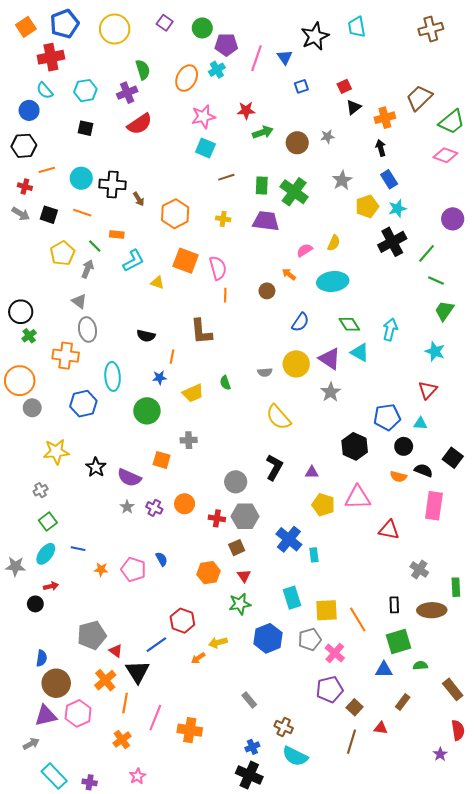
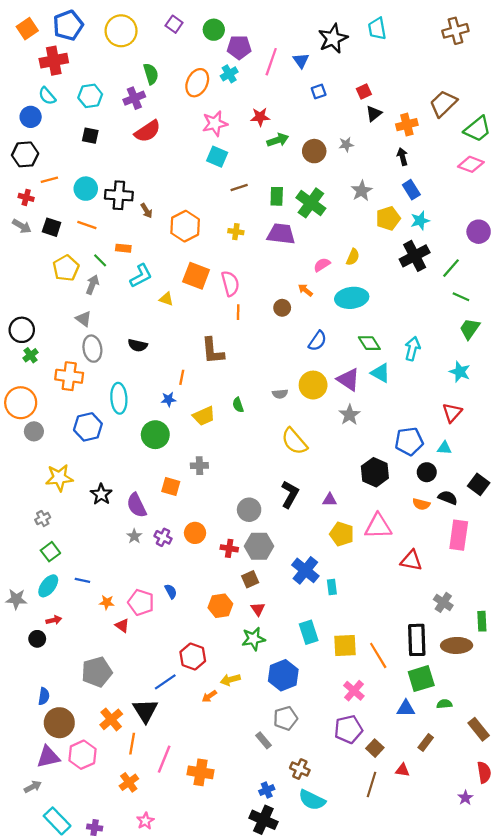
black semicircle: (146, 336) -> (138, 345), moved
purple semicircle: (129, 478) -> (137, 505), turned 40
black rectangle: (394, 605) -> (417, 640), size x1.8
gray pentagon: (310, 639) -> (285, 718), moved
red triangle: (116, 651) -> (122, 626), moved

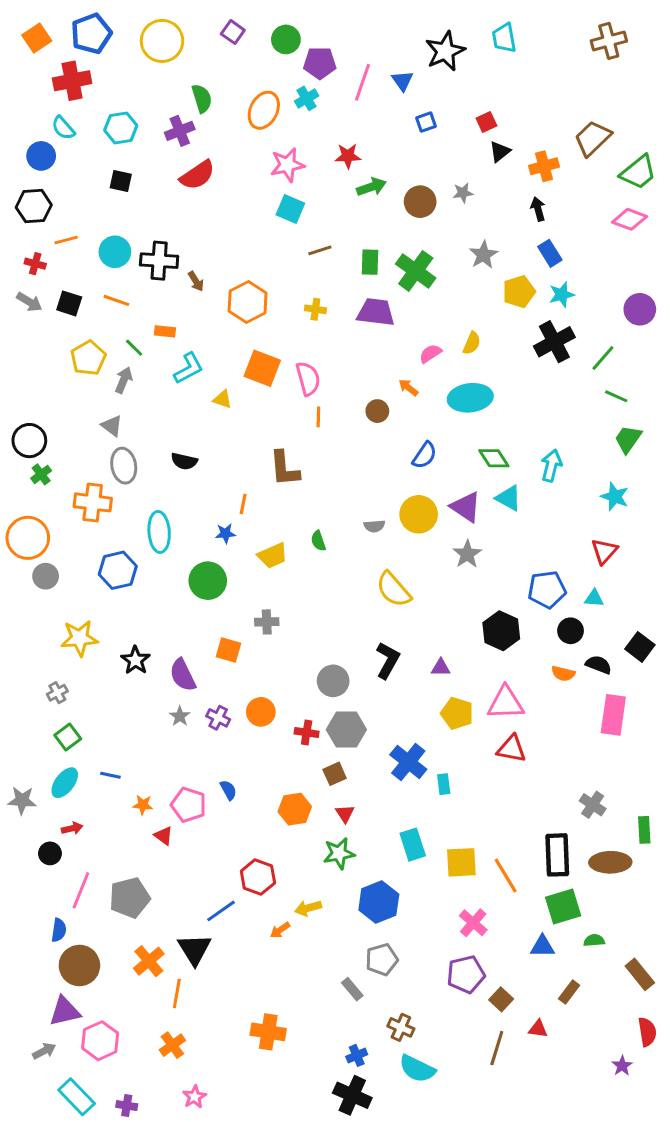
red triangle: (411, 560) -> (512, 749), moved
pink hexagon: (82, 755) -> (100, 1041), moved
pink line: (164, 759) -> (81, 890), moved

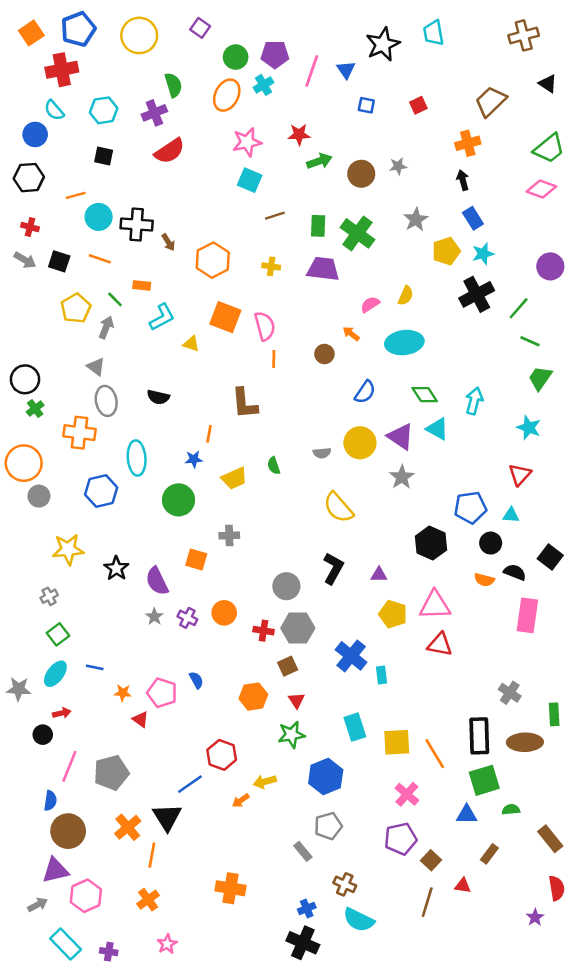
green circle: (286, 39) -> (236, 57), moved
blue square: (426, 122) -> (366, 105), turned 30
brown trapezoid: (593, 138) -> (491, 101), moved
black triangle: (500, 152) -> (548, 84), moved, turned -48
orange line: (66, 240) -> (76, 195), moved

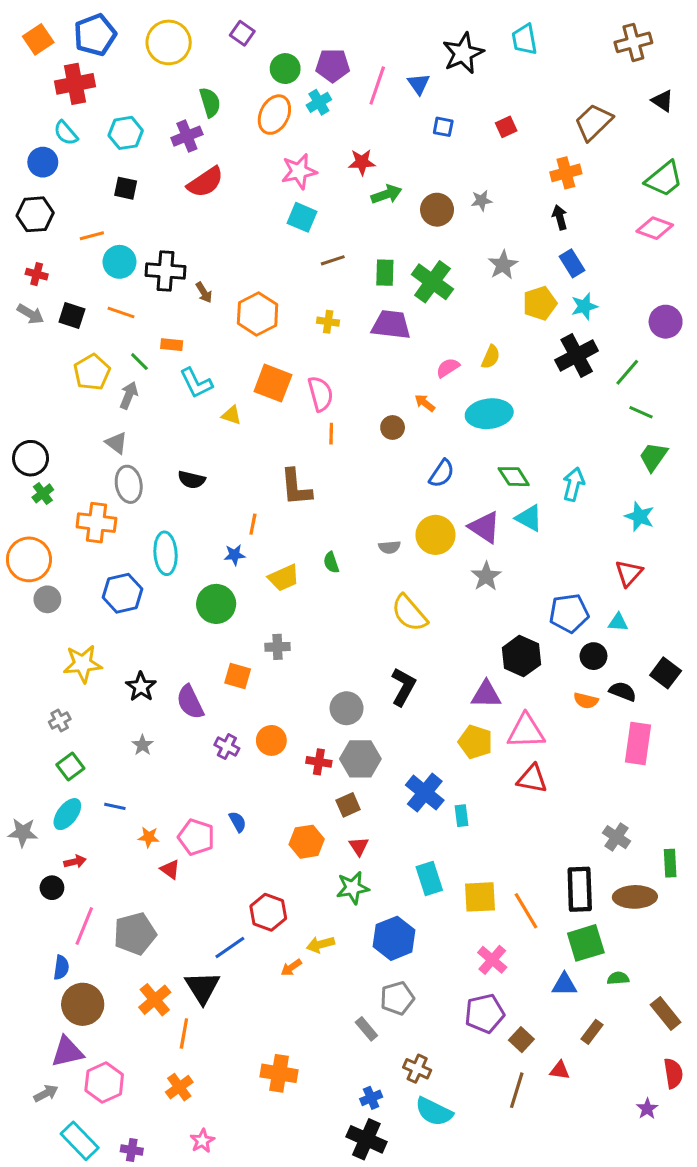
cyan L-shape: (162, 317) -> (196, 383), turned 92
purple triangle: (379, 575) -> (486, 694), moved, size x1.5
gray star: (154, 617) -> (142, 745), moved

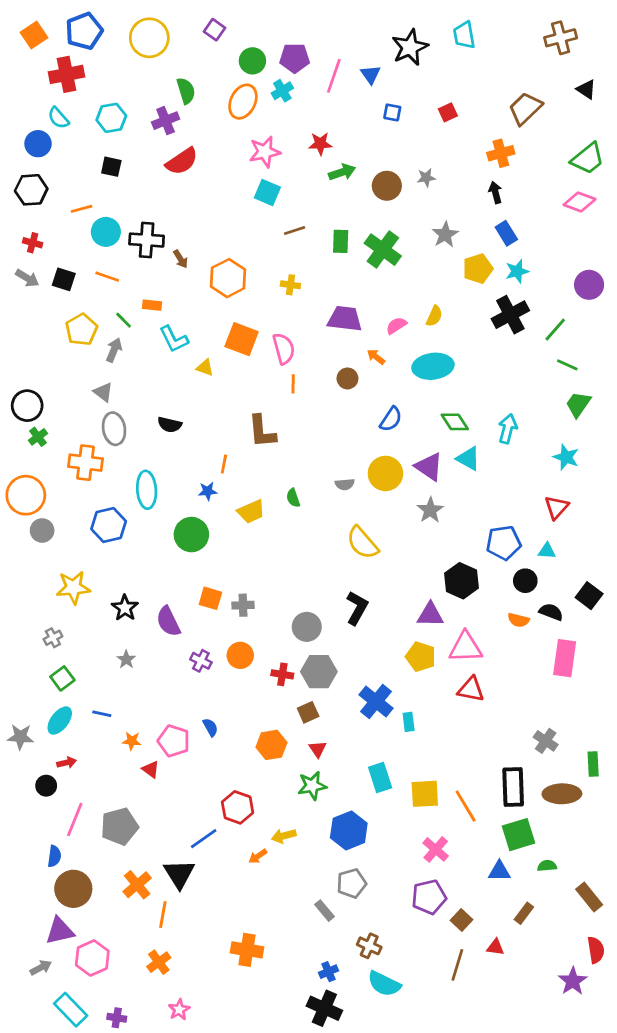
purple trapezoid: (391, 325) -> (345, 319), moved
gray cross: (277, 647) -> (243, 605), moved
purple star: (647, 1109) -> (573, 981), size x1.5

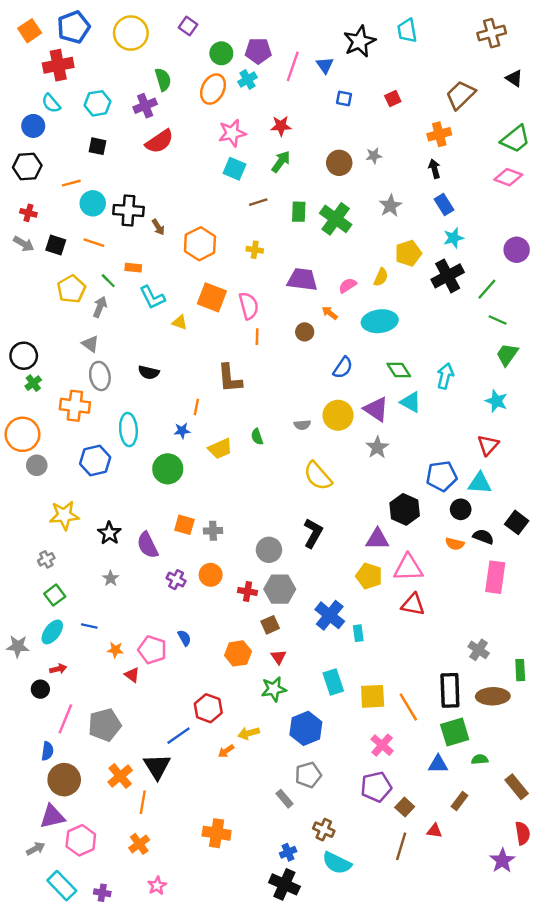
green arrow: (342, 172) -> (281, 162), moved, turned -35
yellow pentagon: (478, 269) -> (408, 253), moved
cyan triangle: (547, 551) -> (480, 483), size x1.5

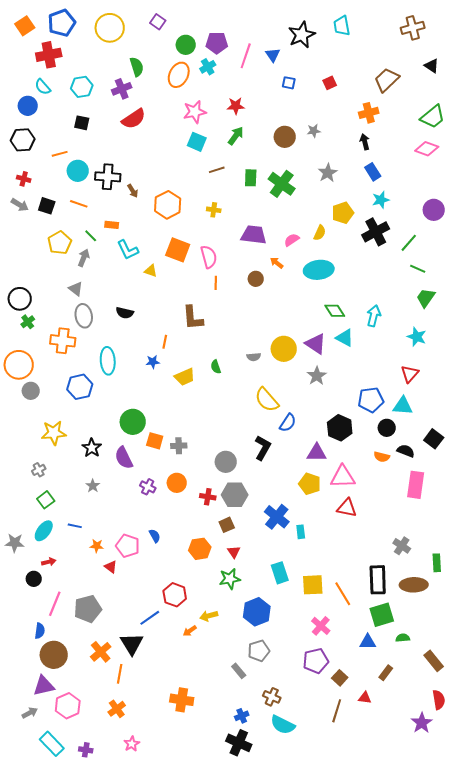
blue semicircle: (343, 368) -> (288, 423), moved
green circle: (168, 469) -> (133, 422), moved

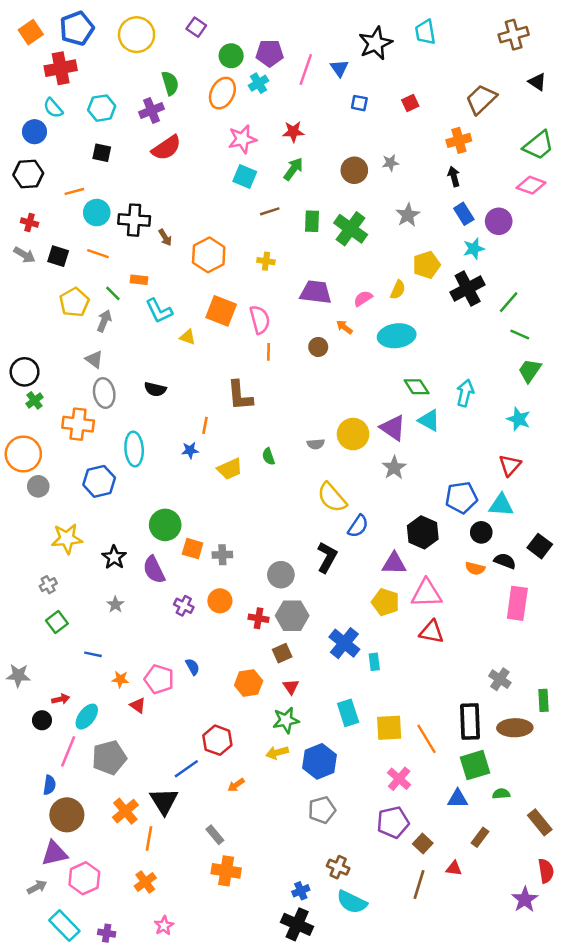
purple circle: (434, 210) -> (499, 221), moved
cyan ellipse: (44, 531) -> (87, 717), moved
yellow arrow: (209, 616) -> (277, 753), moved
gray rectangle: (239, 671) -> (215, 835), moved

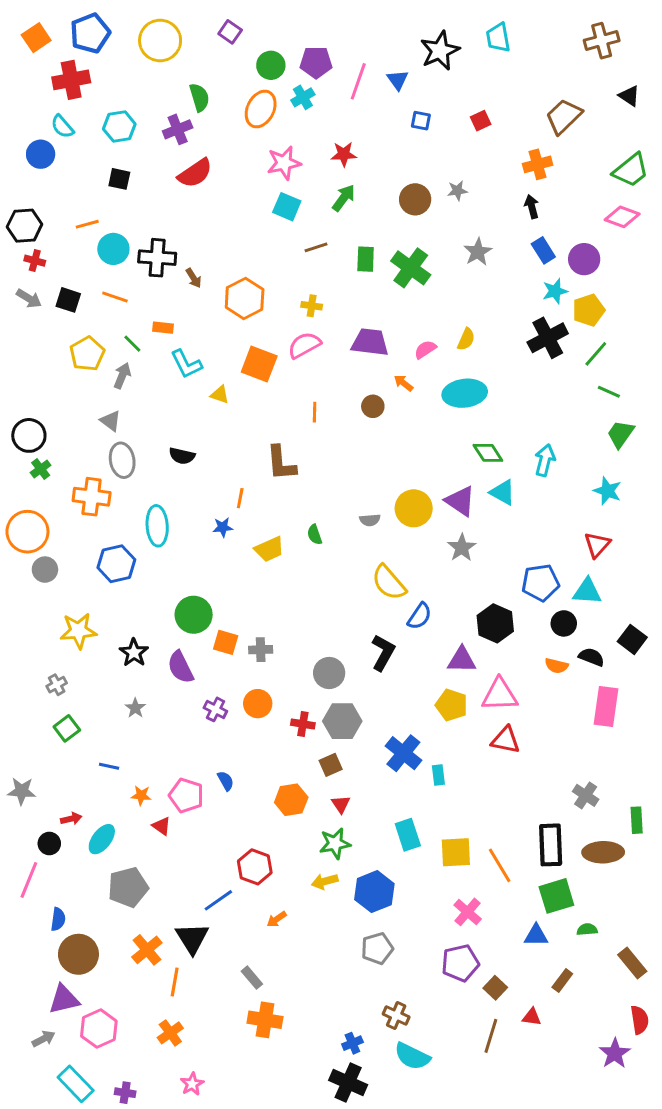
black hexagon: (28, 174) -> (25, 226), moved
yellow pentagon: (426, 265) -> (589, 310), moved
pink semicircle: (260, 320) -> (304, 345), moved, turned -104
pink line: (68, 751) -> (29, 880), moved

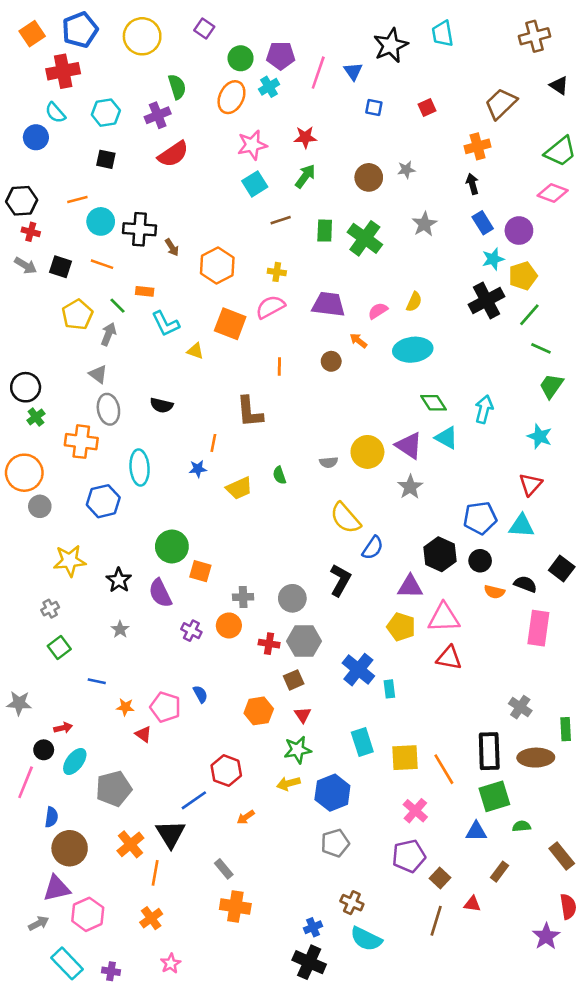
cyan square: (287, 207) -> (255, 184), turned 35
black circle: (564, 623) -> (480, 561), moved
gray cross: (261, 650) -> (243, 597), moved
cyan ellipse: (102, 839) -> (75, 761), moved

